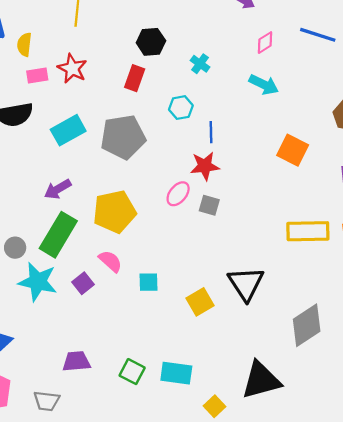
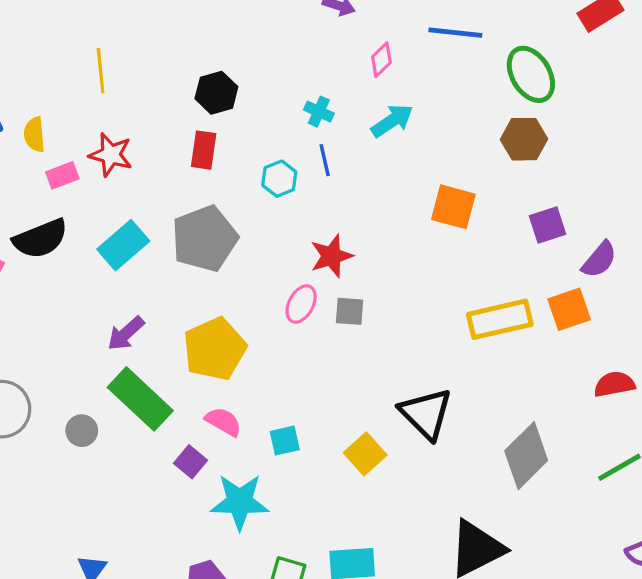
cyan cross: (200, 64) -> (319, 112), moved
cyan arrow: (264, 85) -> (392, 121), turned -48
blue line: (211, 132) -> (325, 160), moved
green rectangle: (58, 235) -> (140, 399), turned -66
cyan star: (38, 282) -> (240, 502), moved

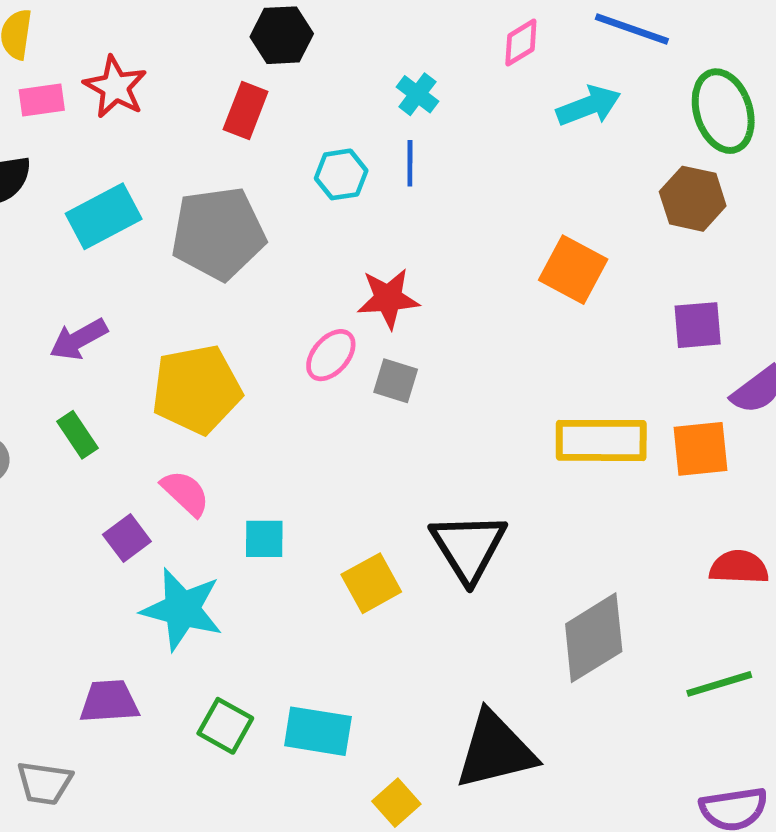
cyan arrow: (392, 121) -> (589, 106), moved
green rectangle: (140, 399) -> (78, 435), size x0.5

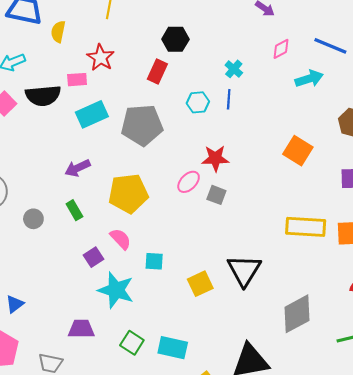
pink rectangle: (42, 100) -> (77, 80), moved

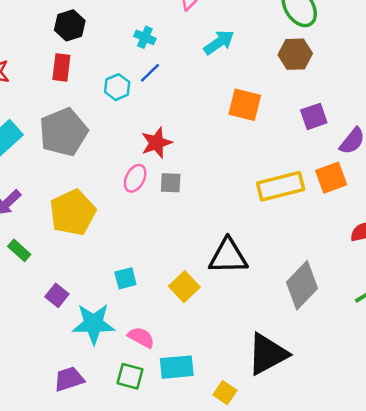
cyan arrow: (309, 79) -> (219, 42), moved
blue line: (229, 99) -> (150, 73), turned 60
pink semicircle: (121, 239) -> (141, 337), moved
black triangle: (244, 270) -> (228, 256), turned -45

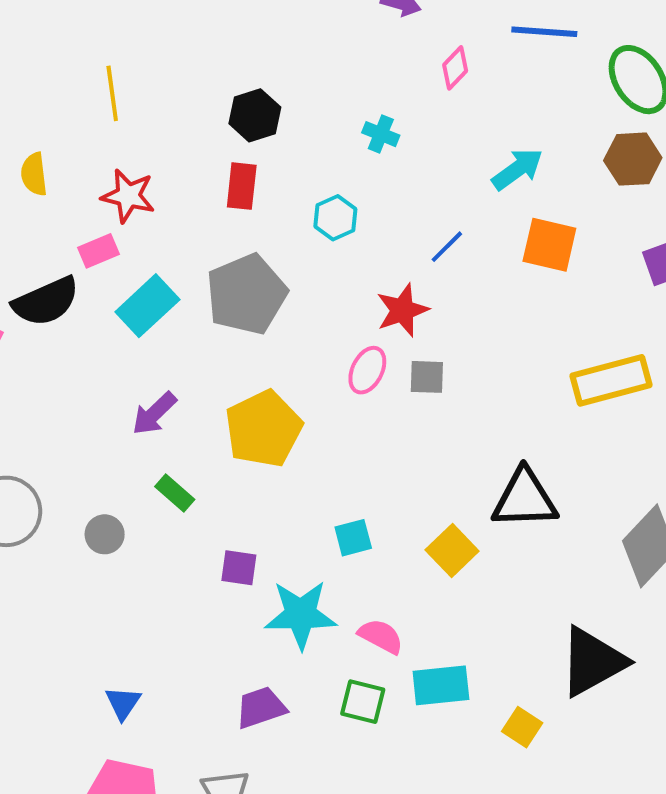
cyan arrow: (219, 42) -> (517, 169), moved
blue line: (150, 73) -> (447, 247), moved
purple square: (57, 295) -> (239, 568), turned -30

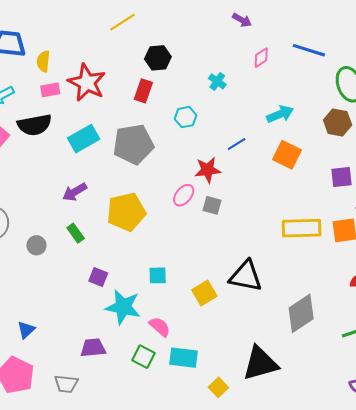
yellow line: (112, 93) -> (122, 22), moved, turned 52
red star: (128, 196) -> (87, 83), size x1.4
pink rectangle: (99, 251) -> (50, 90), moved

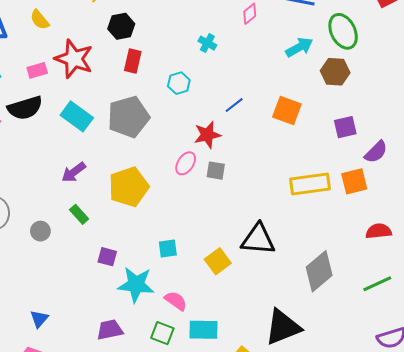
black hexagon: (158, 58) -> (121, 26), moved
yellow semicircle: (43, 61) -> (40, 20), moved, turned -40
cyan arrow: (280, 114) -> (299, 47), moved
cyan rectangle: (84, 139) -> (77, 116), turned 72

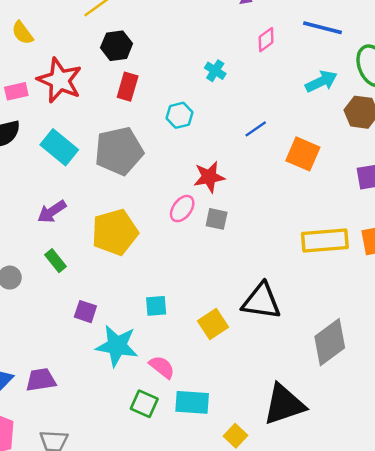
blue line: (234, 105) -> (256, 129), moved
purple trapezoid: (110, 330) -> (41, 380), moved

